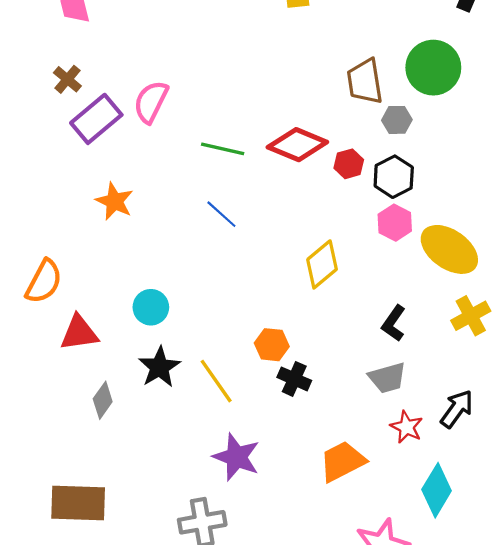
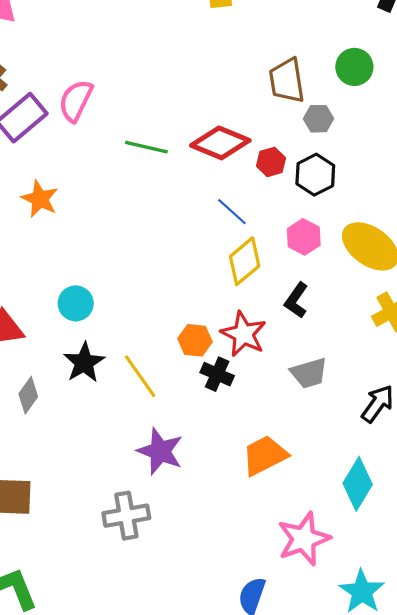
green circle: (433, 68) -> (354, 67), size x0.7
blue line: (221, 214) -> (232, 212), moved
pink hexagon: (395, 223) -> (304, 237), moved
black L-shape: (394, 323) -> (296, 300), moved
red star: (407, 427) -> (244, 334), moved, size x1.4

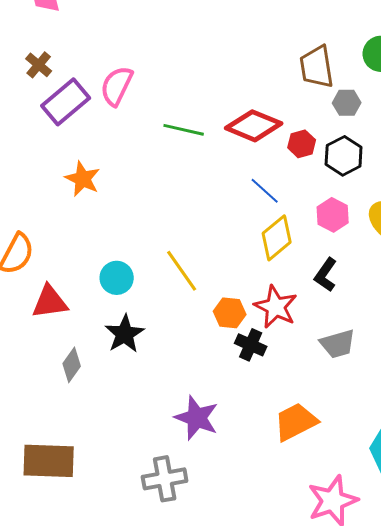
yellow line: (140, 376) -> (182, 271), moved

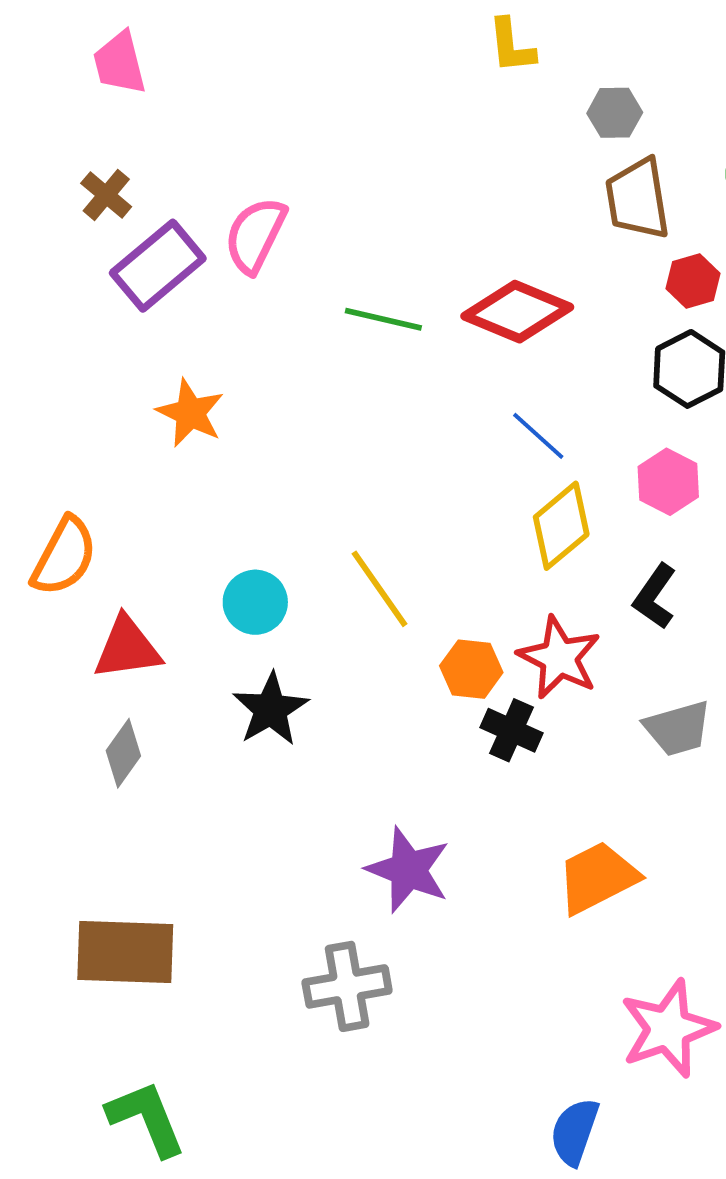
gray hexagon: (347, 103) -> (615, 113), moved
red hexagon: (302, 144) -> (693, 281), moved
gray diamond: (72, 365) -> (123, 753), moved

